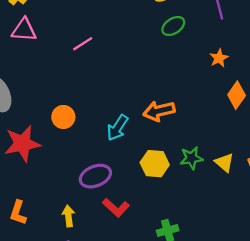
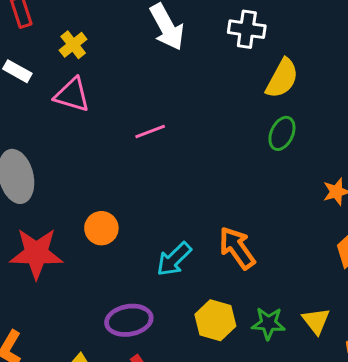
green ellipse: (173, 26) -> (282, 133), turned -45
orange arrow: (159, 111) -> (237, 248), turned 56
yellow triangle: (224, 163) -> (316, 321), moved

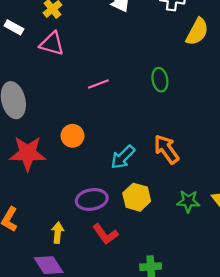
pink line: (150, 131) -> (98, 84), moved
green ellipse: (282, 133) -> (160, 80), moved, turned -35
yellow hexagon: (215, 320) -> (137, 197), moved

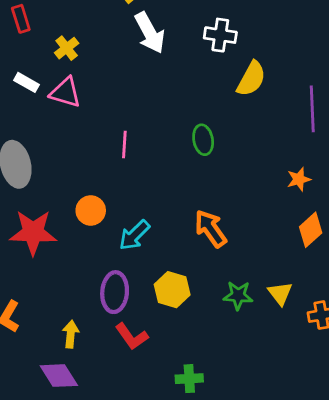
white rectangle: (14, 27) -> (27, 82), moved
pink line: (98, 84) -> (124, 145), turned -66
cyan arrow: (123, 157) -> (134, 235), moved
purple ellipse: (92, 199) -> (115, 292), turned -76

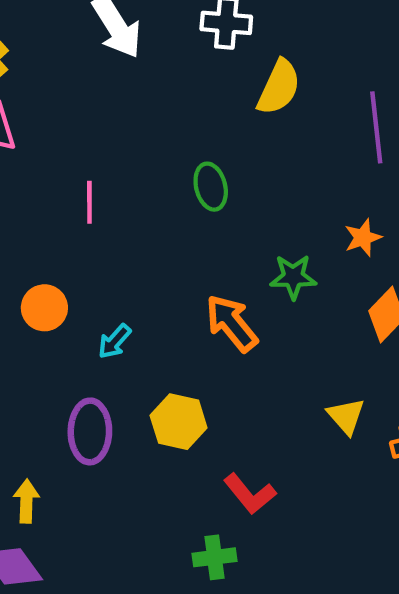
cyan arrow: (134, 235) -> (114, 341), size x0.7
green star: (238, 295) -> (293, 277), moved
red L-shape: (132, 336) -> (250, 494), moved

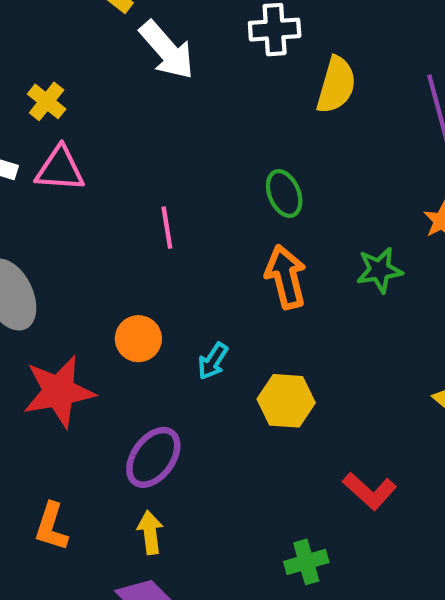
orange arrow: (232, 323) -> (286, 277), moved, turned 34
yellow hexagon: (179, 422) -> (286, 401), moved
purple ellipse: (90, 431) -> (153, 457), moved, turned 44
green cross: (214, 557) -> (306, 562), moved

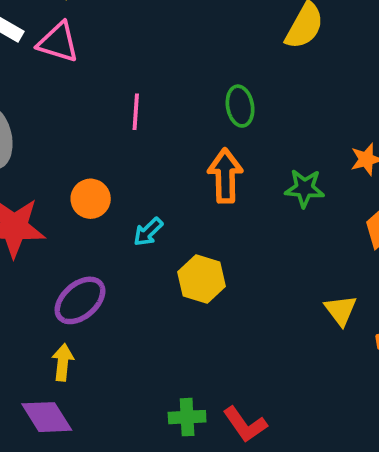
red L-shape: (370, 491) -> (245, 424), moved

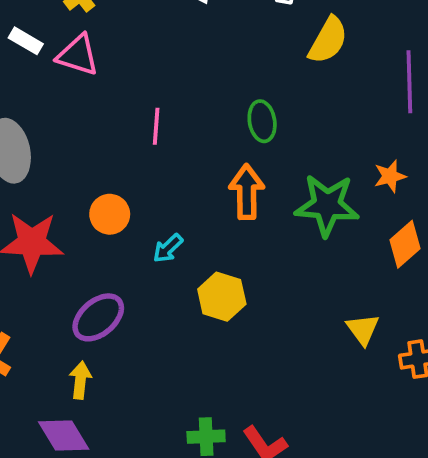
green star: (305, 188) -> (327, 205), size x1.6

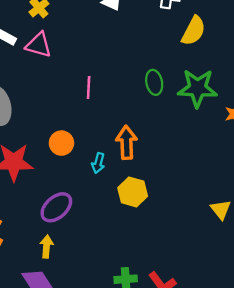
orange arrow: (247, 192) -> (126, 142), moved
green star: (327, 205) -> (197, 88), moved
cyan arrow: (168, 248) -> (98, 163), turned -30

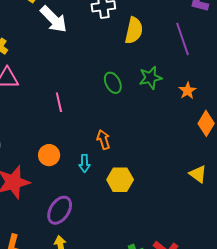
green star: (197, 88) -> (150, 78), size x0.7
orange arrow: (126, 142) -> (103, 140), size x0.7

